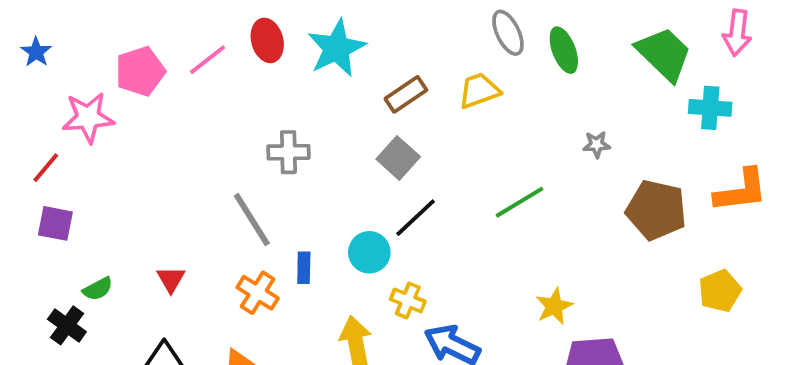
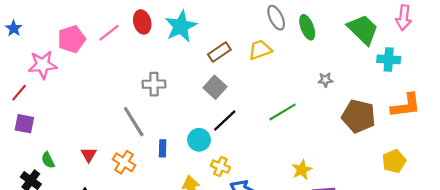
green semicircle: (98, 289) -> (48, 160), turned 91
orange cross: (258, 293) -> (124, 162), moved

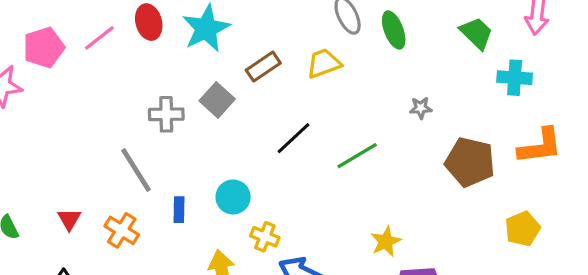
green trapezoid: (363, 29) -> (476, 33), size x0.7
gray square: (215, 87) -> (217, 100), moved
black line: (225, 121) -> (293, 138), moved

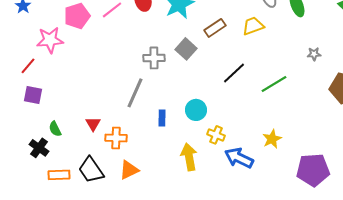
gray line: (136, 170) -> (135, 93), turned 56
orange cross: (122, 230) -> (116, 138), moved, turned -30
yellow star: (386, 242) -> (272, 139), moved

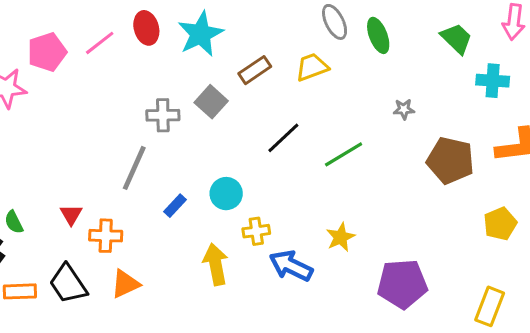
blue rectangle: (162, 118) -> (175, 206), turned 42
yellow cross: (216, 135) -> (256, 231), turned -30

